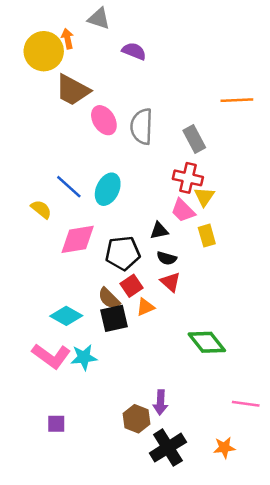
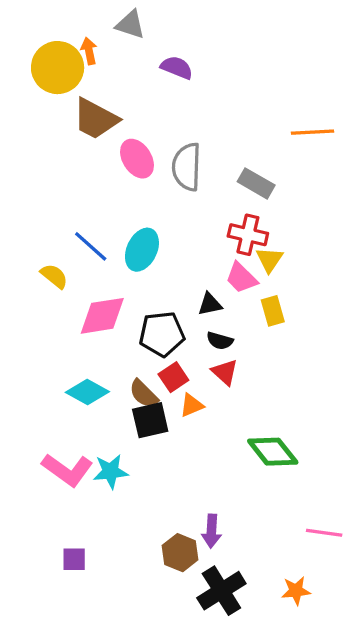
gray rectangle: (194, 139) -> (256, 183), turned -32
cyan diamond: (66, 316) -> (87, 392), moved

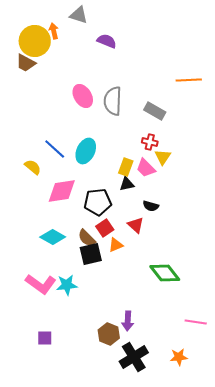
brown trapezoid: (96, 119) -> (26, 63), moved, size x0.7
red cross: (248, 235) -> (150, 142), size x0.7
yellow rectangle: (273, 311) -> (126, 167), moved, turned 36
black semicircle: (220, 341) -> (151, 206), moved

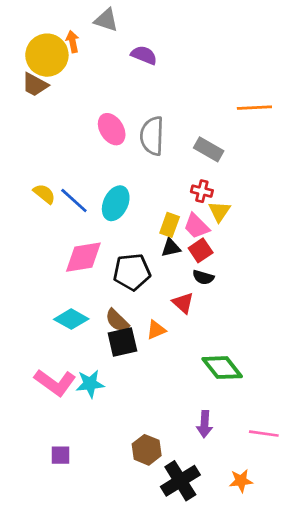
yellow semicircle: (33, 167) -> (44, 194), moved
red square: (105, 228) -> (201, 250), moved
purple arrow: (128, 321) -> (205, 424), moved

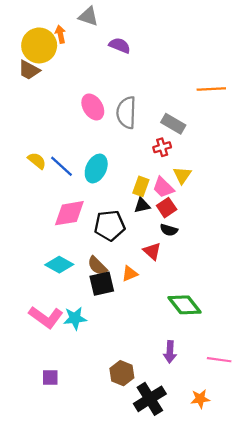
red cross: (202, 191) -> (162, 147), moved, turned -30

